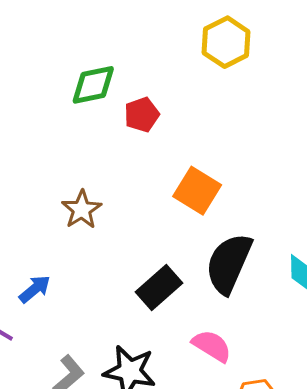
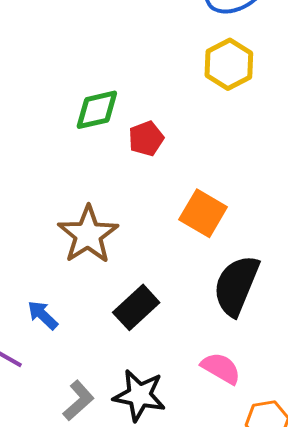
brown star: (82, 210) -> (88, 235), size x1.5
black rectangle: (159, 287) -> (136, 307), moved
blue arrow: (35, 289) -> (43, 315), turned -96

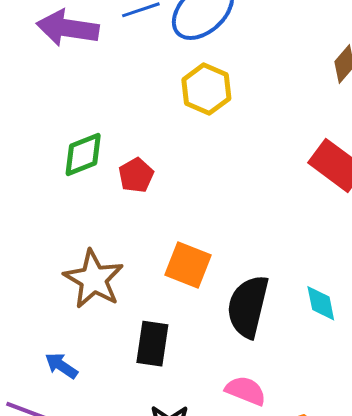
orange square: (203, 213) -> (188, 265), moved
black rectangle: (136, 307) -> (152, 344), turned -30

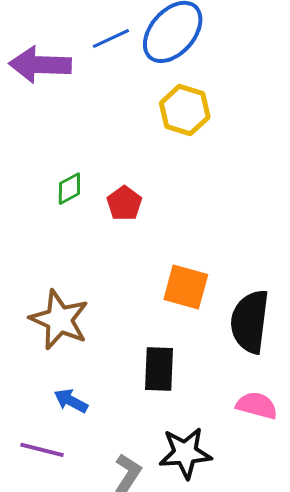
green diamond: (83, 155) -> (69, 189), size x0.7
brown star: (94, 279) -> (59, 320), moved

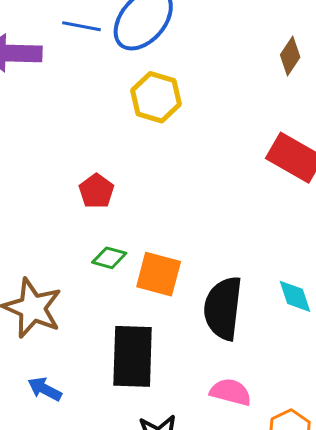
blue line: (111, 38) -> (82, 26), turned 36
green diamond: (69, 189) -> (109, 258), moved, turned 44
black rectangle: (159, 369) -> (133, 356), size x1.4

